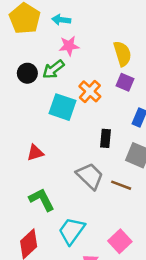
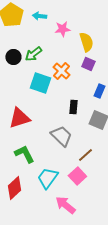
pink star: (69, 46) -> (62, 29), moved
red triangle: (35, 153) -> (19, 118), size x1.6
brown line: (121, 185) -> (85, 155), moved, turned -63
pink square: (120, 241) -> (77, 176), moved

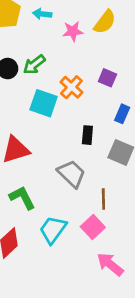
yellow semicircle: (86, 42) -> (105, 22), moved, turned 54
brown line: (85, 155) -> (103, 199), turned -49
pink arrow: (65, 205) -> (110, 264), moved

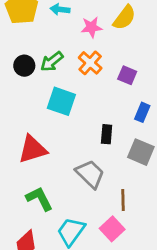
orange cross: (71, 87) -> (90, 63), moved

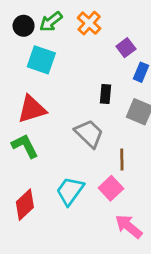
purple square: (127, 75) -> (126, 48), moved, turned 30
cyan square: (61, 101) -> (41, 60), moved
green L-shape: (39, 199) -> (25, 146), moved

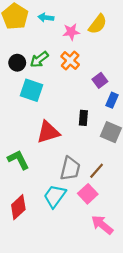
red triangle: (32, 109) -> (48, 132), moved
gray trapezoid: (89, 134) -> (70, 169), moved, turned 60
brown line: (122, 160) -> (97, 171), turned 42

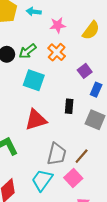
yellow semicircle: (98, 24) -> (91, 30), moved
cyan square: (32, 90) -> (34, 80), moved

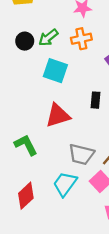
orange cross: (57, 52) -> (81, 39), turned 36
gray trapezoid: (57, 154) -> (81, 154), turned 90

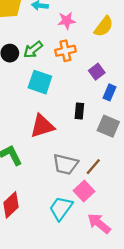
cyan trapezoid: (65, 184) -> (61, 208), moved

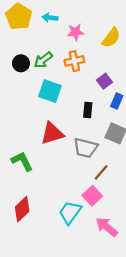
black rectangle: (79, 111) -> (88, 110), moved
gray trapezoid: (65, 164) -> (86, 148), moved

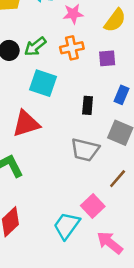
purple square: (104, 81) -> (107, 58), moved, turned 32
red triangle: (52, 133) -> (26, 124), moved
brown line: (101, 172) -> (118, 179), moved

